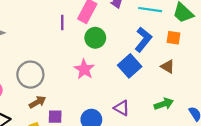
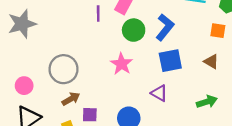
blue L-shape: (143, 40) -> (165, 27), moved
blue square: (130, 66) -> (170, 61), turned 30
purple triangle: (122, 108) -> (159, 93), moved

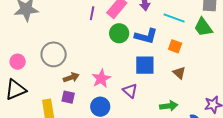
blue L-shape: (165, 27) -> (146, 36), turned 55
orange square: (218, 31) -> (175, 46), moved
pink star: (121, 64) -> (101, 79), moved
brown arrow: (71, 99) -> (71, 77), moved

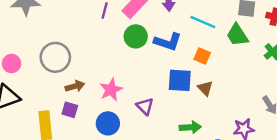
blue square: (145, 65) -> (180, 80), moved

